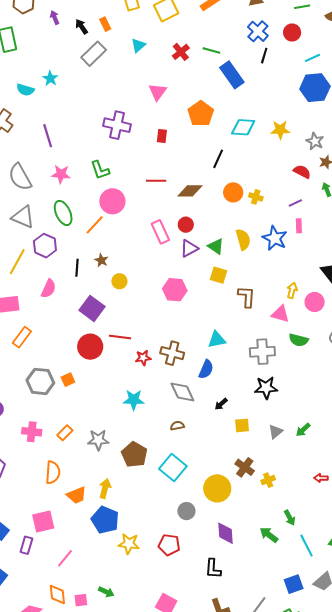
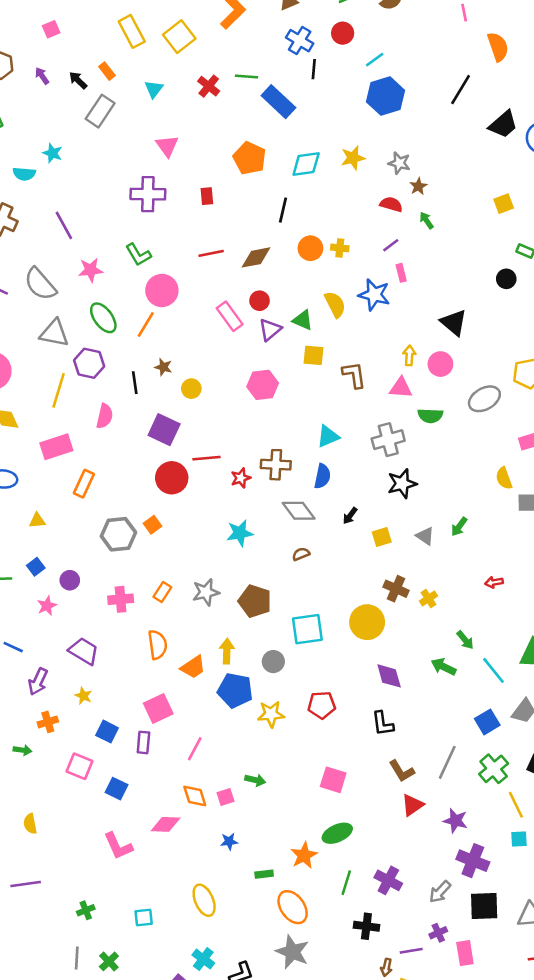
pink triangle: (158, 92) -> (167, 146), moved
gray triangle: (275, 432) -> (425, 536), turned -35
cyan square: (173, 467) -> (307, 629), moved, turned -36
gray circle: (186, 511) -> (273, 662), moved

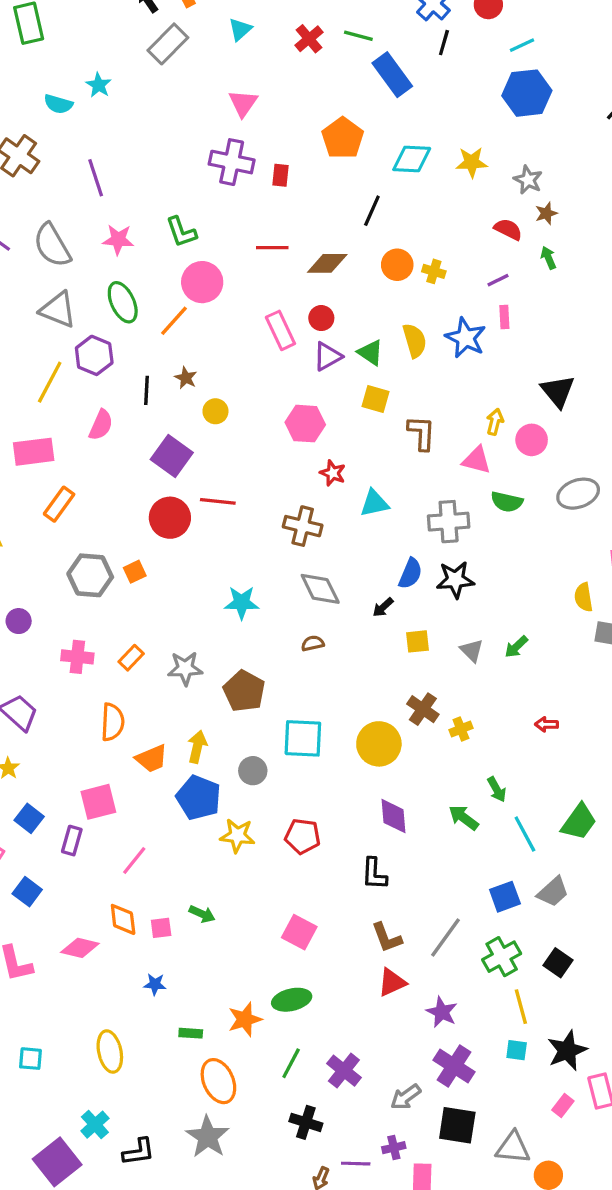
purple cross: (148, 194) -> (232, 162), moved
blue semicircle: (322, 476) -> (410, 573), moved
red star: (241, 478) -> (333, 473), moved, turned 30

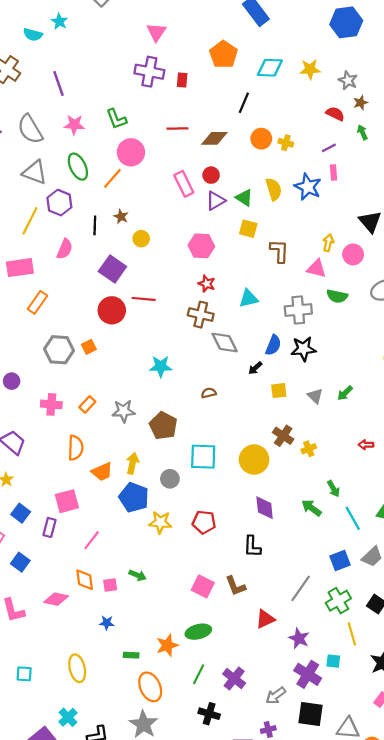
red star: (333, 473) -> (207, 284), moved
gray diamond: (320, 589) -> (225, 343), moved
brown L-shape: (387, 938) -> (235, 586), moved
cyan square: (517, 1050) -> (333, 661), moved

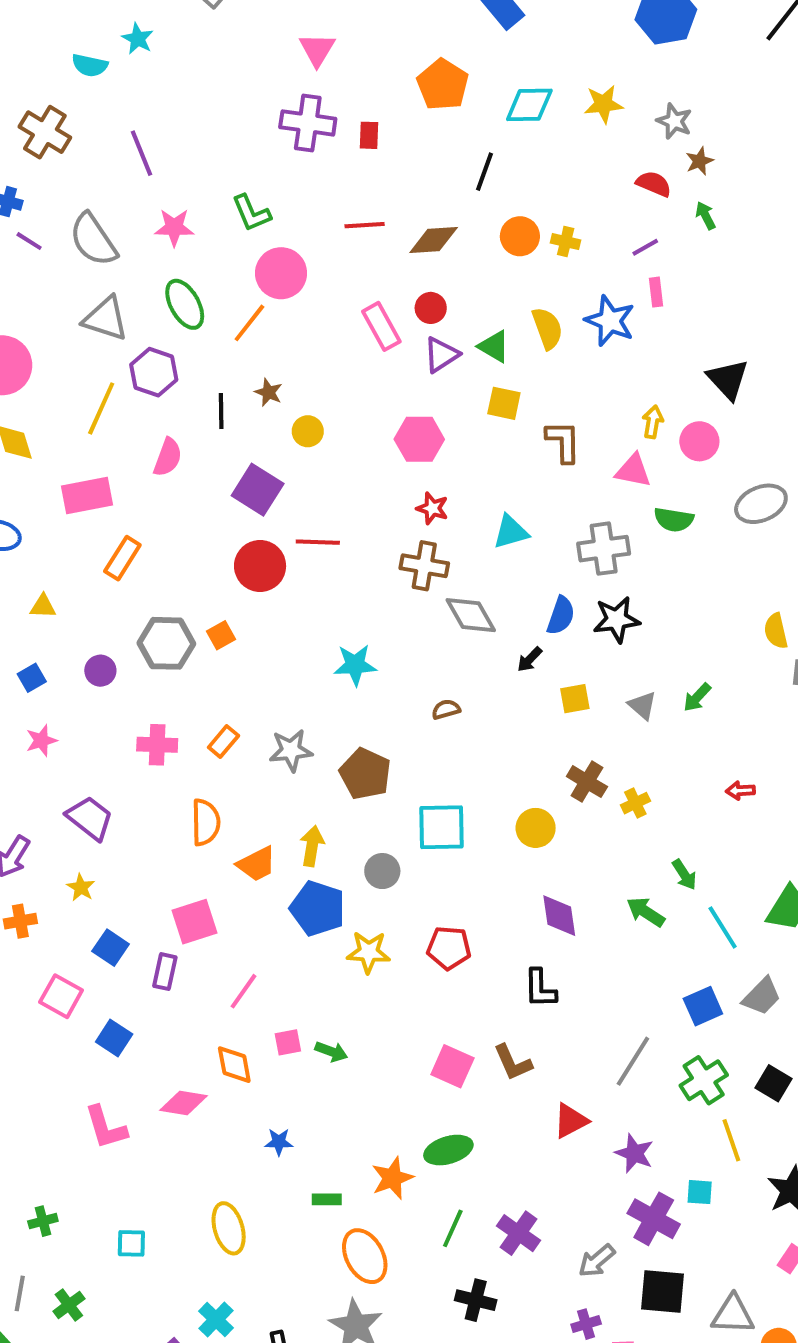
purple circle: (12, 381) -> (100, 671), moved
yellow circle: (254, 460) -> (536, 828), size x0.7
pink square: (110, 585) -> (288, 1042), moved

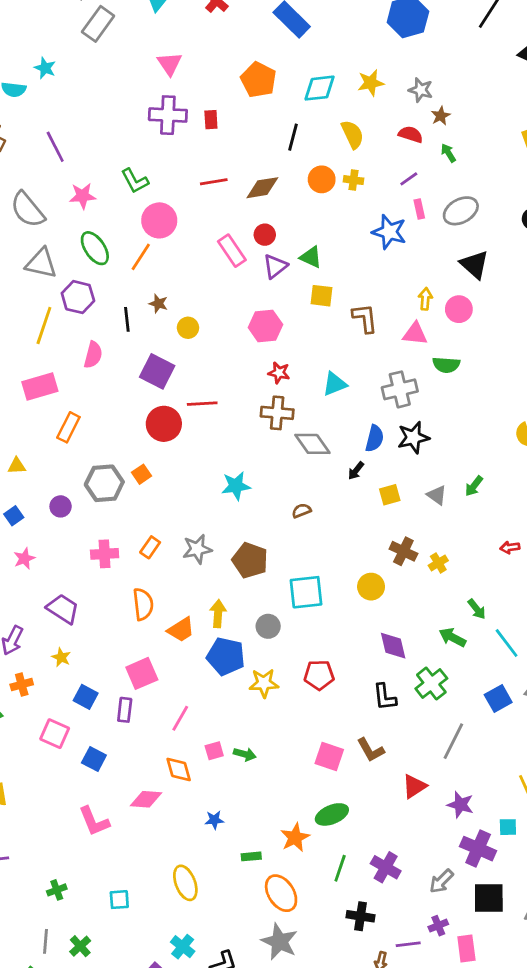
yellow semicircle: (547, 328) -> (352, 134), moved
gray ellipse: (761, 504) -> (461, 211), moved
green cross: (704, 1080) -> (431, 683), moved

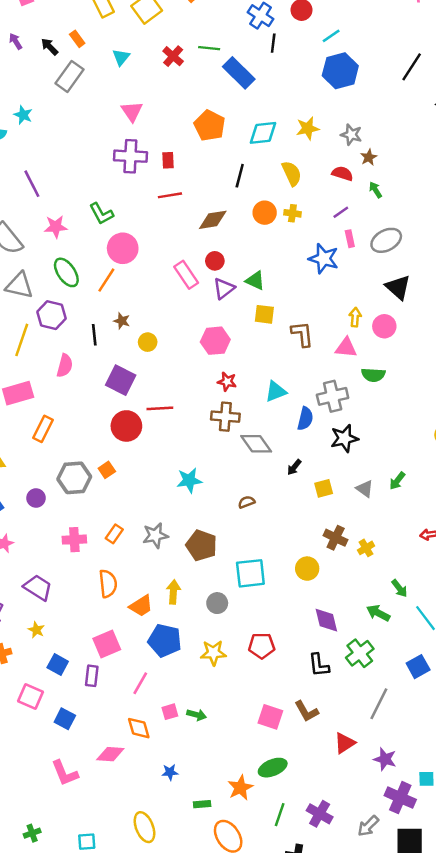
red line: (214, 182) -> (170, 195), moved
blue semicircle: (375, 438) -> (305, 419), moved
blue pentagon: (226, 656) -> (165, 640), moved

